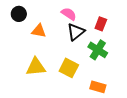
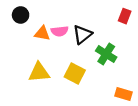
pink semicircle: (69, 14) -> (60, 31), moved, turned 140
red rectangle: (101, 24) -> (125, 16), moved
orange rectangle: (98, 87) -> (124, 94), moved

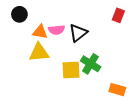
green cross: (106, 54) -> (91, 64), moved
yellow triangle: (39, 72) -> (39, 52), moved
yellow square: (75, 73) -> (71, 70), turned -30

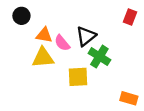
pink semicircle: (57, 30) -> (62, 43), moved, turned 56
green cross: (91, 64) -> (99, 57), moved

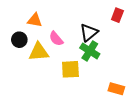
black circle: (21, 16) -> (19, 40), moved
orange triangle: (44, 35) -> (35, 20), moved
black triangle: (86, 36) -> (89, 33), moved

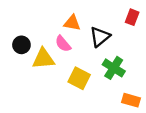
orange triangle: (35, 20) -> (72, 23), moved
green cross: (90, 51) -> (114, 68), moved
yellow square: (70, 69) -> (79, 78), turned 30

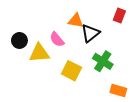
orange triangle: (72, 23) -> (76, 21), moved

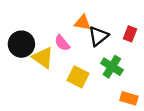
red rectangle: (119, 15) -> (130, 34), moved
black circle: (19, 40) -> (21, 44), size x1.5
yellow triangle: (39, 53) -> (43, 58), turned 40

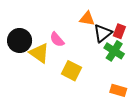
orange triangle: (83, 23) -> (87, 19), moved
black triangle: (98, 36) -> (103, 33), moved
green cross: (112, 67) -> (114, 51), moved

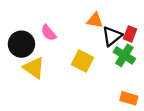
pink semicircle: (57, 39) -> (49, 33), moved
yellow triangle: (39, 53) -> (34, 68), moved
yellow square: (72, 71) -> (83, 61), moved

